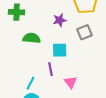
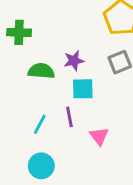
purple star: (60, 20) -> (74, 61), moved
cyan line: (31, 83) -> (40, 124), moved

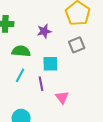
purple star: (74, 61) -> (44, 31), moved
cyan line: (40, 124) -> (20, 75), moved

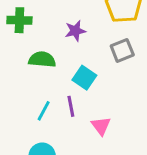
cyan square: (50, 64) -> (84, 78), turned 35
cyan line: (20, 75) -> (44, 111), moved

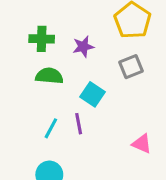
green cross: (19, 20) -> (42, 39), moved
pink triangle: (101, 126) -> (142, 144), moved, turned -30

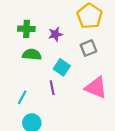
cyan line: (51, 128) -> (22, 97), moved
pink triangle: (142, 144) -> (96, 88), moved, size x1.6

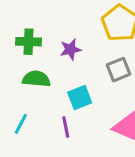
cyan square: (62, 67) -> (80, 98), turned 35
cyan line: (22, 97) -> (21, 124), moved

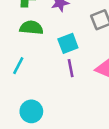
purple line: (66, 127) -> (71, 68), moved

